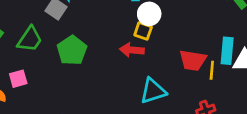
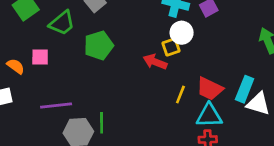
yellow square: (143, 31) -> (171, 47), turned 36
yellow line: (212, 70) -> (180, 94), moved
cyan triangle: (153, 91) -> (209, 115), moved

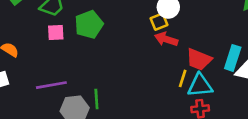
pink square: (40, 57) -> (56, 33), moved
red arrow: (155, 62) -> (166, 39), moved
yellow line: (180, 94) -> (183, 78), moved

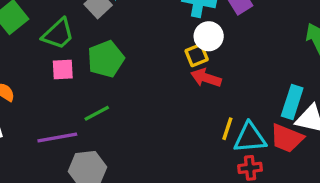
red trapezoid: (199, 59) -> (287, 138), moved
green line: (96, 99) -> (97, 113), moved, turned 66

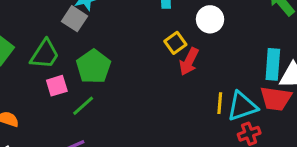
white circle: (209, 36) -> (210, 19), moved
red arrow: (206, 78) -> (189, 62), turned -68
green line: (97, 113) -> (83, 106), moved

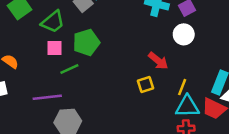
yellow square: (175, 43) -> (146, 85), moved
red arrow: (189, 62) -> (158, 61), turned -95
yellow line: (220, 103) -> (182, 87), moved

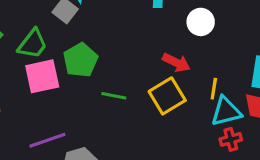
pink square: (54, 48) -> (42, 76), size x1.6
green line: (69, 69) -> (114, 96), moved, turned 48
yellow square: (146, 85) -> (167, 96), size x1.6

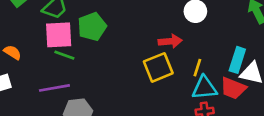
red arrow: (176, 63) -> (170, 41), turned -40
green line: (114, 96) -> (64, 55), moved

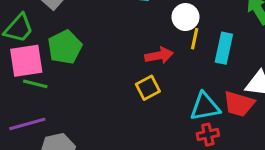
cyan rectangle: (237, 60) -> (224, 48), moved
yellow square: (158, 67) -> (148, 88), size x0.7
yellow line: (197, 68) -> (195, 39), moved

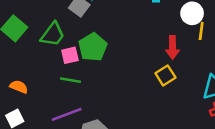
red arrow: (159, 55) -> (172, 47), turned 105
pink square: (26, 61) -> (70, 55), moved, size x0.6

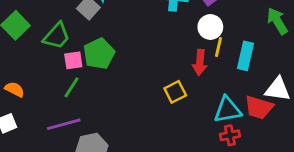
red arrow: (172, 47) -> (200, 62), moved
green line: (71, 80) -> (71, 87), turned -72

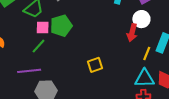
yellow line: (219, 47) -> (147, 53), moved
red arrow: (200, 62) -> (132, 33), moved
yellow square: (175, 92) -> (95, 65), moved

